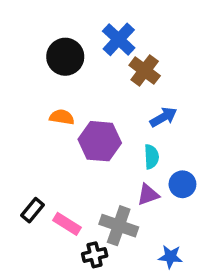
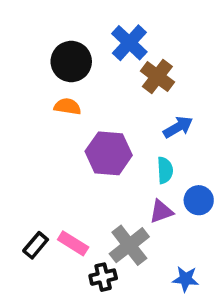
orange semicircle: (62, 117) -> (67, 106), moved
black rectangle: (33, 210) -> (36, 245), moved
gray cross: (119, 226) -> (129, 245), turned 33

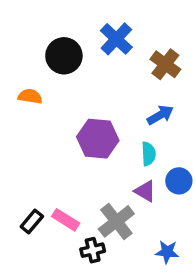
brown cross: (157, 77) -> (165, 64), moved
orange semicircle: (67, 106) -> (30, 96), moved
purple triangle: (161, 211) -> (145, 191), turned 50

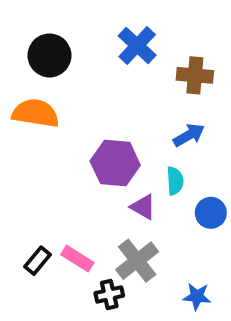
black circle: (64, 56) -> (49, 55), moved
brown cross: (165, 64) -> (195, 75), turned -32
orange semicircle: (30, 96) -> (36, 113), size x1.6
purple triangle: (145, 191) -> (143, 207), moved

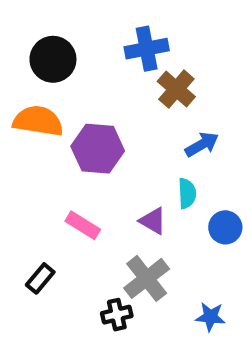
blue cross: (137, 46) -> (147, 49), turned 36
brown cross: (195, 75) -> (176, 89), moved, turned 36
purple hexagon: (115, 163) -> (98, 149), moved
pink rectangle: (77, 259) -> (83, 225), moved

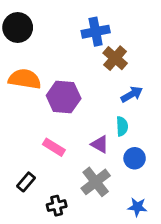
black circle: (53, 59) -> (18, 27), moved
blue circle: (225, 227) -> (135, 158), moved
black cross: (117, 315) -> (57, 206), moved

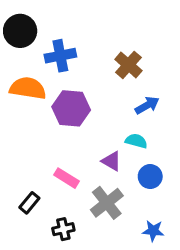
blue cross: (96, 32) -> (60, 56), moved
cyan semicircle: (122, 126) -> (136, 141), turned -72
pink rectangle: (54, 147) -> (67, 178), moved

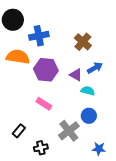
purple triangle: (111, 161) -> (76, 75), moved
blue circle: (150, 177) -> (89, 116), moved
pink rectangle: (67, 178) -> (44, 104), moved

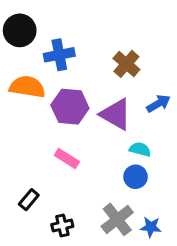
blue arrow: (95, 68) -> (158, 104), moved
purple triangle: (76, 75) -> (116, 114), size x1.6
cyan semicircle: (88, 91) -> (140, 149), moved
gray cross: (69, 131) -> (117, 219), moved

